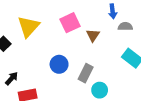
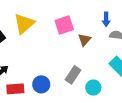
blue circle: (59, 64) -> (41, 84), moved
cyan circle: (100, 90) -> (93, 88), moved

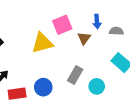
blue arrow: (106, 19) -> (97, 22), moved
yellow triangle: (24, 24) -> (42, 43), moved, turned 30

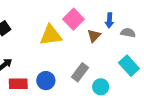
pink square: (62, 25) -> (73, 19), turned -30

